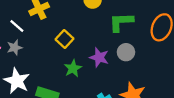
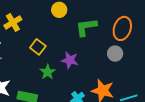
gray circle: (126, 52) -> (115, 54), moved

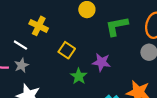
yellow cross: (13, 22) -> (39, 26), turned -30

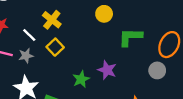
yellow square: (67, 50) -> (55, 47), moved

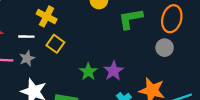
white line: (29, 35) -> (26, 37), turned -32
purple star: (107, 70) -> (114, 71), moved, turned 30

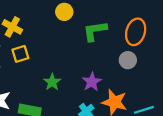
yellow square: (55, 44) -> (20, 54), turned 36
purple star: (114, 71) -> (92, 82), moved

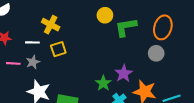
yellow circle: (64, 12) -> (105, 15), moved
green star: (52, 82) -> (103, 83), moved

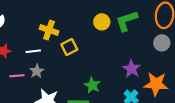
yellow circle: (105, 15) -> (102, 22), moved
yellow square: (58, 49) -> (69, 47), moved
green star: (103, 83) -> (92, 85), moved

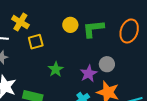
gray circle: (162, 43) -> (107, 64), moved
green star: (92, 85) -> (56, 69), moved

